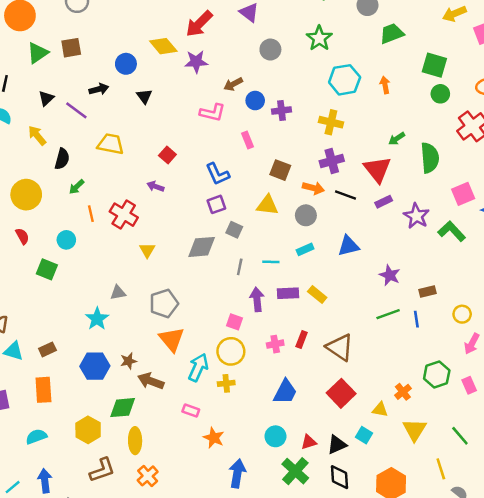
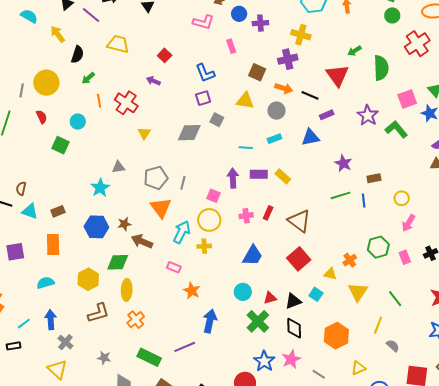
purple cross: (332, 161) -> (288, 59), moved
purple rectangle: (384, 202) -> (327, 115), moved
gray line: (240, 267) -> (183, 183), moved
yellow line: (441, 469) -> (378, 325), turned 36

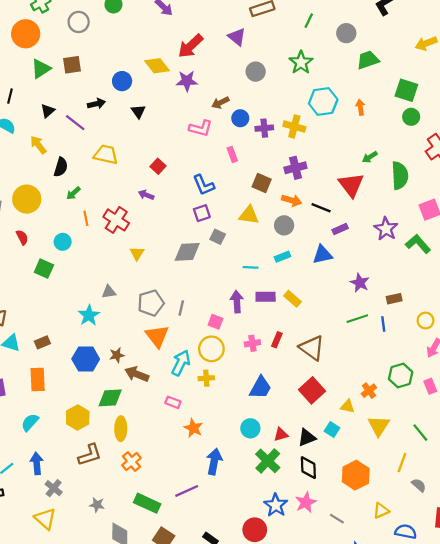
yellow cross: (301, 35) -> (294, 126), moved
cyan semicircle: (45, 283) -> (30, 422), turned -30

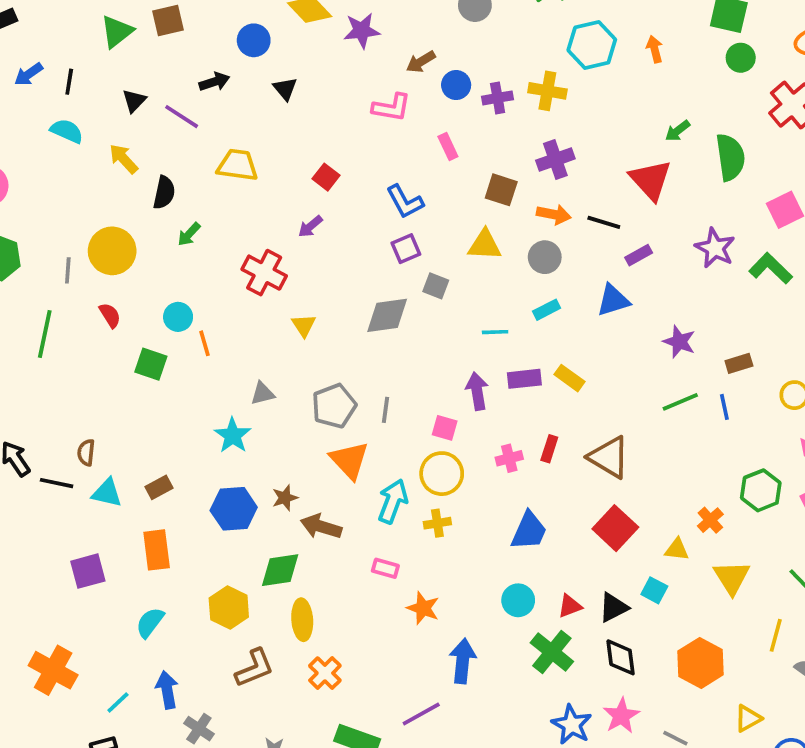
purple arrow: (146, 195) -> (310, 226), turned -56
orange line: (86, 218) -> (204, 343), moved

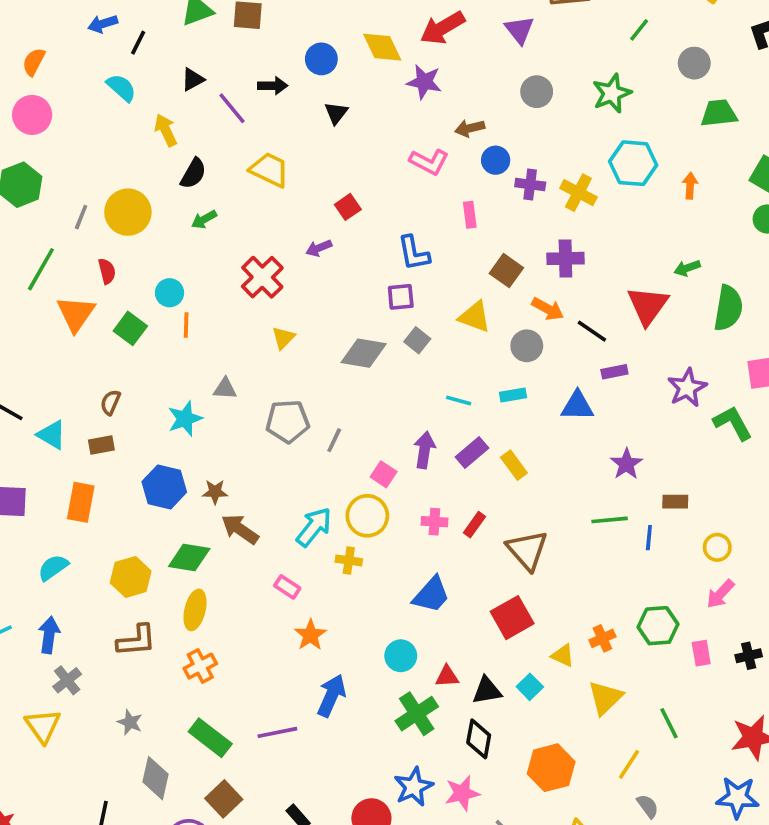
purple rectangle: (524, 379) -> (472, 452), turned -52
brown semicircle: (86, 453) -> (110, 402), moved
orange triangle: (349, 460) -> (76, 314), moved

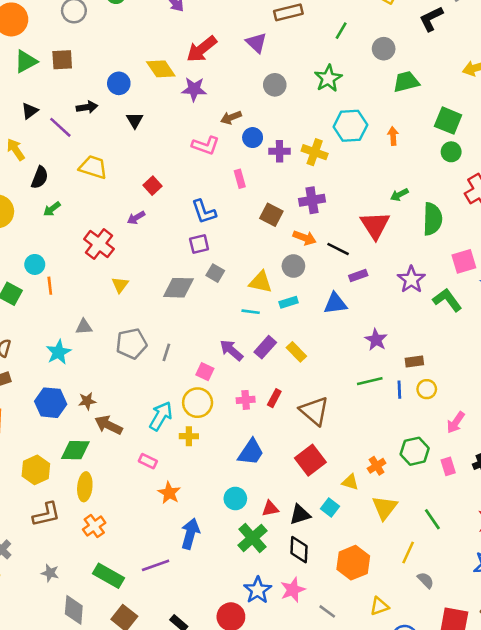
yellow triangle: (475, 317) -> (260, 282), moved
purple arrow: (425, 450) -> (231, 350), turned -50
yellow circle: (717, 547) -> (427, 389), moved

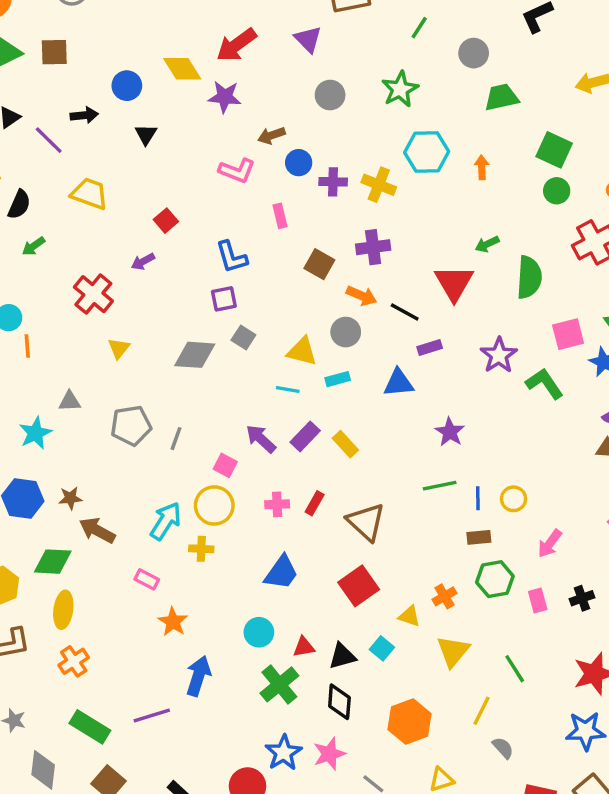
brown rectangle: (414, 361) -> (479, 537), moved

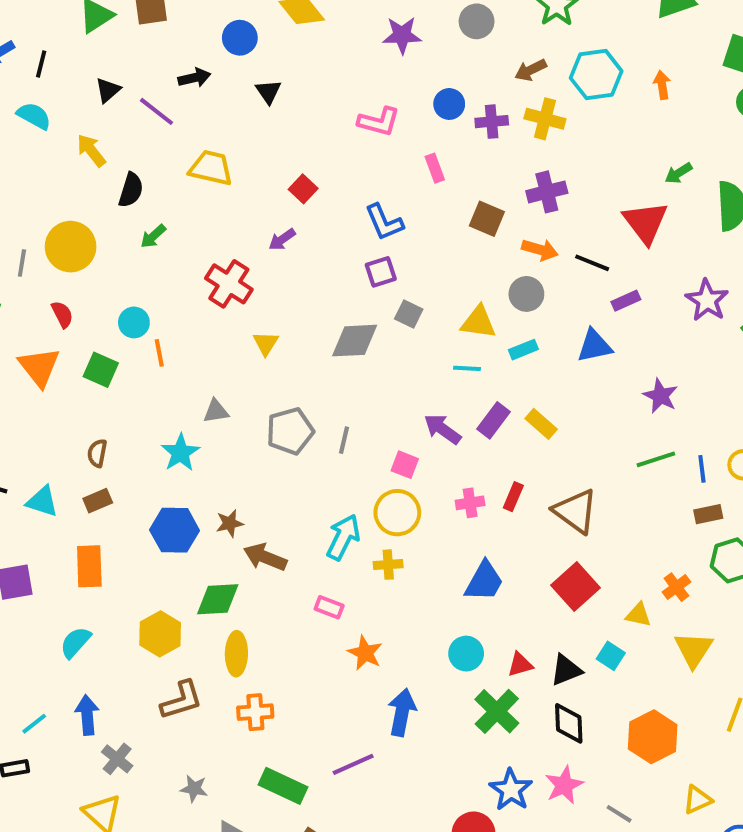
purple star: (225, 97) -> (402, 35), moved
brown arrow: (271, 135) -> (531, 70), moved
orange cross: (74, 661) -> (255, 712), turned 36

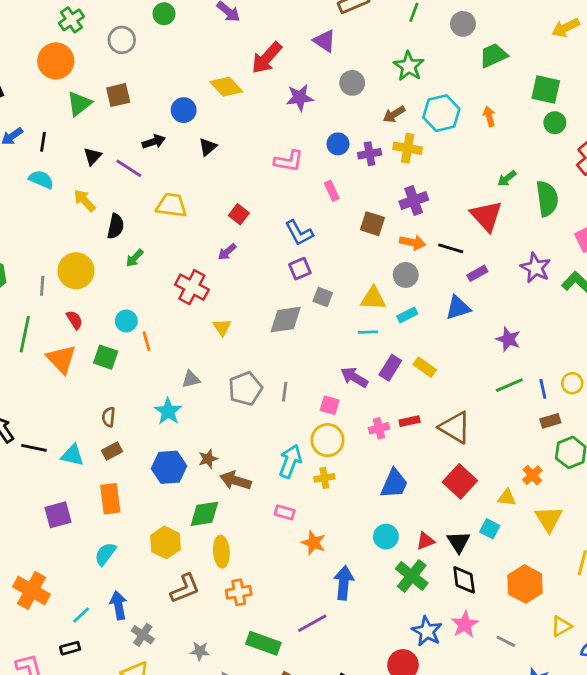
black triangle: (268, 92) -> (208, 147), turned 30
red rectangle: (513, 497) -> (410, 421), turned 60
black triangle: (566, 670) -> (459, 542), turned -35

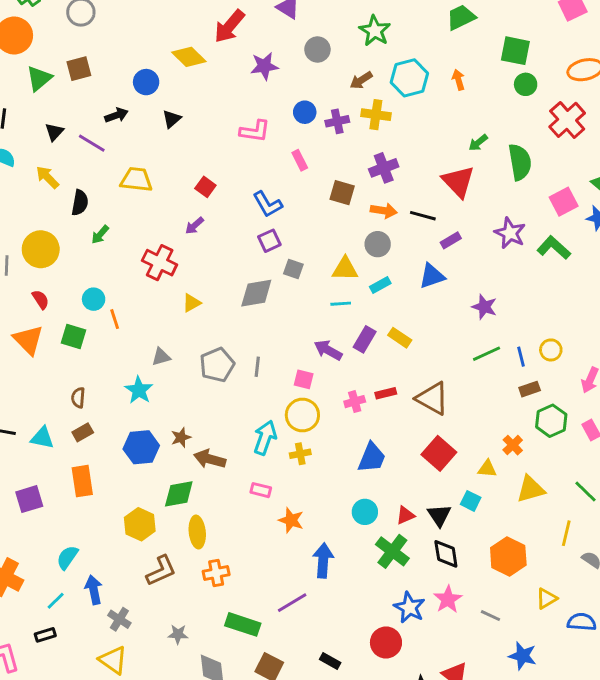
yellow triangle: (222, 327) -> (192, 303), turned 36
yellow triangle: (549, 519) -> (531, 489), turned 48
cyan semicircle: (105, 554) -> (67, 557), moved

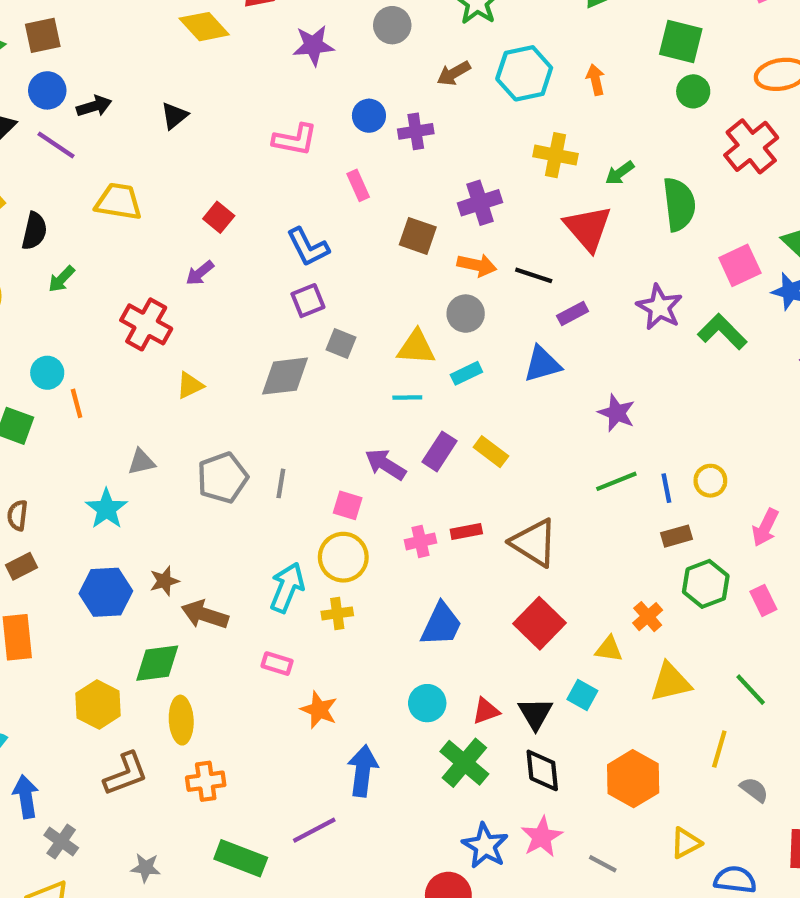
blue circle: (146, 82) -> (47, 90), moved
yellow cross: (376, 115) -> (556, 155), moved

